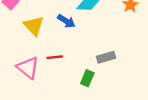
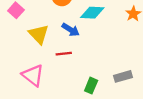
red line: (55, 57) -> (64, 54), moved
gray rectangle: (106, 57) -> (123, 76), moved

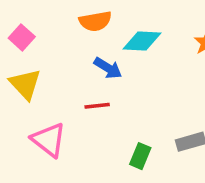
yellow triangle: (39, 34) -> (25, 84), moved

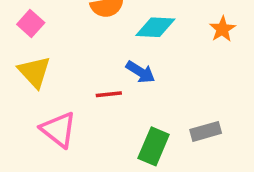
blue arrow: (108, 68) -> (140, 72), moved
green rectangle: (140, 156) -> (154, 146), size x1.4

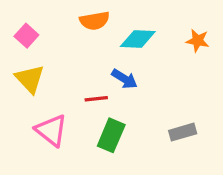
orange star: (222, 29) -> (198, 41), turned -30
green rectangle: (154, 146) -> (111, 135), moved

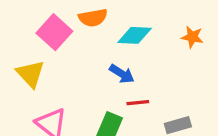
pink square: (26, 36) -> (54, 32), moved, size x1.5
red line: (96, 99) -> (138, 103), moved

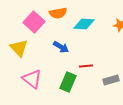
blue arrow: (122, 74) -> (61, 47), moved

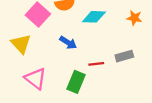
gray rectangle: (111, 80) -> (124, 56), moved

